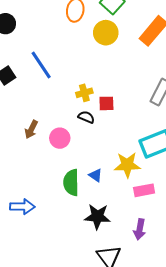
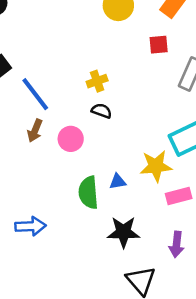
blue line: (41, 65) -> (35, 94), moved
red square: (106, 103) -> (159, 45), moved
blue triangle: (96, 175) -> (118, 182), turned -40

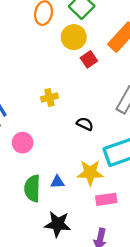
red square: (159, 45) -> (89, 59), moved, turned -35
black semicircle: (102, 111) -> (85, 124), moved

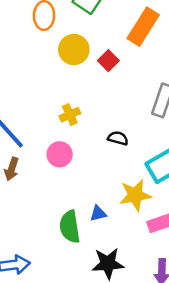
yellow circle: (74, 37) -> (74, 50), moved
pink circle: (23, 143) -> (60, 154), moved

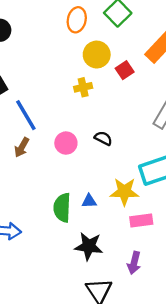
yellow cross: (70, 115) -> (83, 87), moved
black semicircle: (118, 138) -> (103, 138), moved

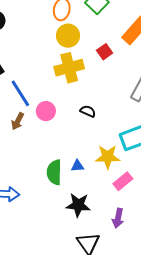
yellow circle: (97, 55) -> (68, 36), moved
yellow cross: (83, 87) -> (69, 68), size x1.8
pink circle: (66, 143) -> (46, 111), moved
pink rectangle: (141, 220) -> (123, 181), turned -30

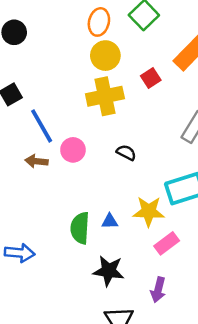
brown arrow: (18, 121) -> (37, 161), turned 66

